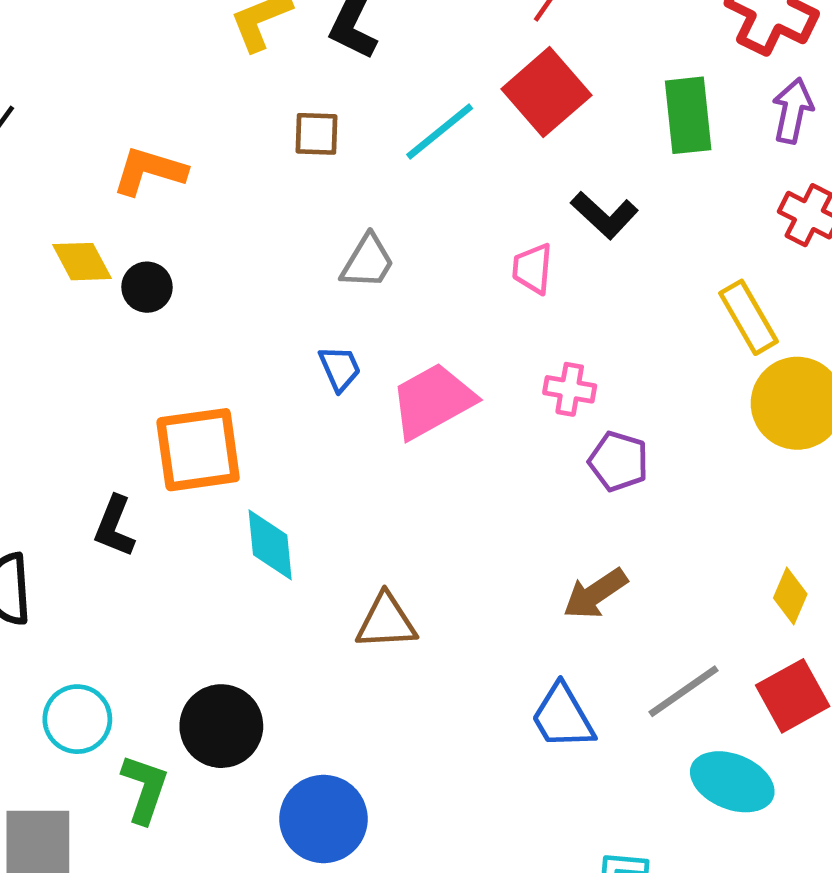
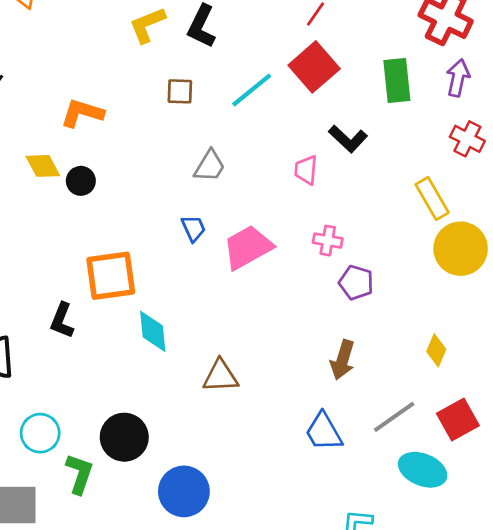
brown arrow: (595, 594) -> (343, 360), turned -39
yellow diamond: (790, 596) -> (436, 350), moved

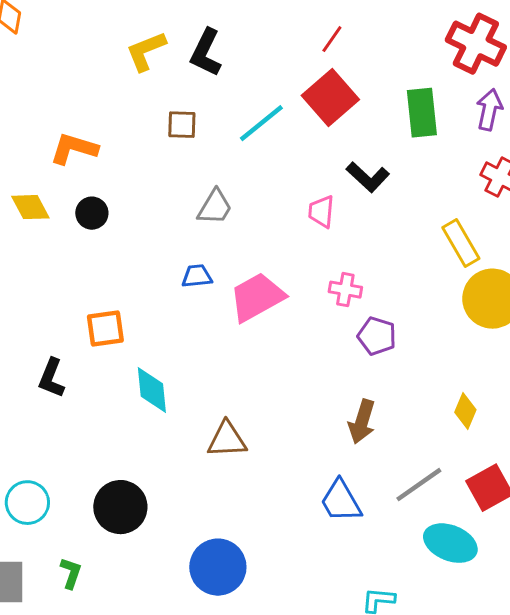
black circle: (81, 181) -> (92, 213), moved
blue trapezoid: (193, 228) -> (197, 276), turned -72
orange square: (111, 276) -> (105, 329), size x0.7
green L-shape: (79, 474) -> (71, 573), moved, size x0.7
blue circle: (184, 491) -> (218, 567), moved

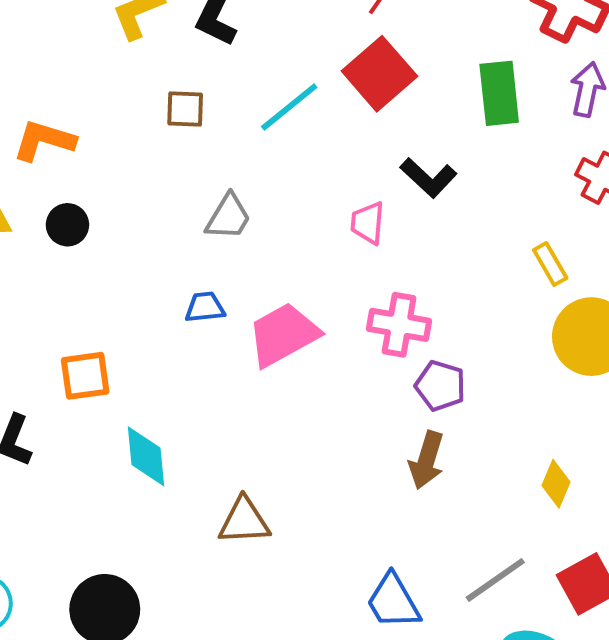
yellow rectangle: (461, 243) -> (550, 264), size x0.7
pink cross: (345, 290) -> (399, 325), size x1.4
brown arrow: (362, 422) -> (427, 460), moved

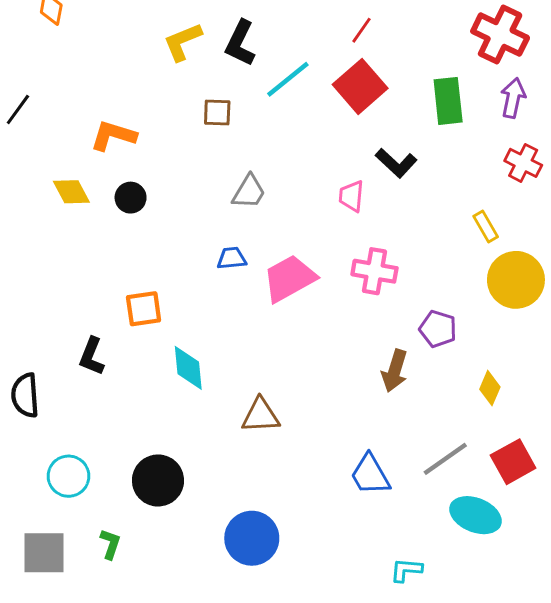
cyan line: (289, 107) -> (288, 79), moved
purple pentagon: (440, 386) -> (438, 329), moved

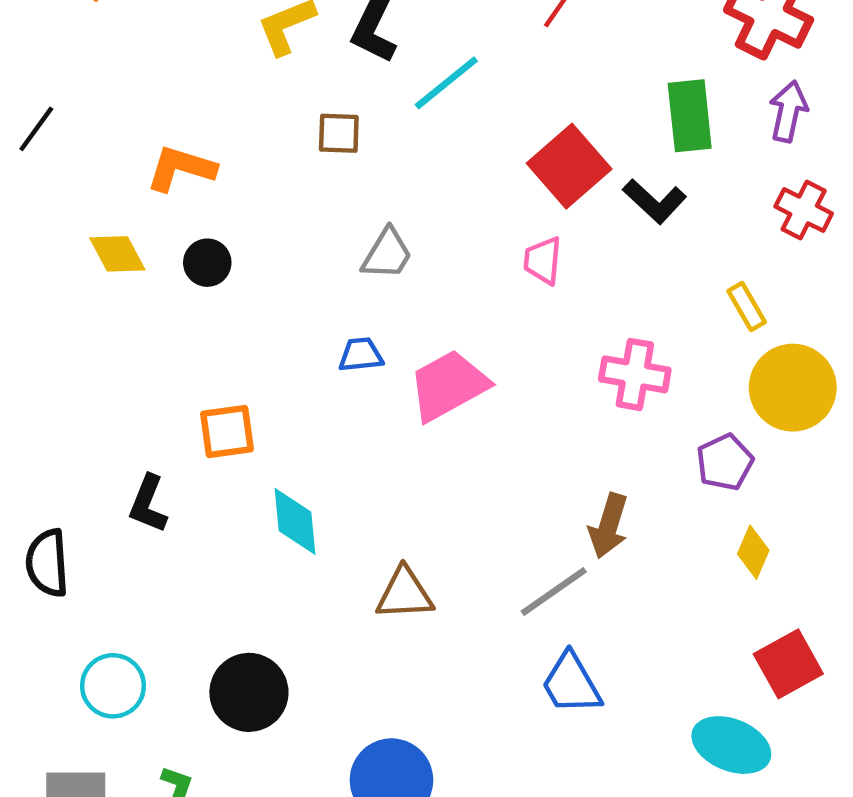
red square: (360, 86) -> (569, 166), moved
black L-shape: (396, 163) -> (655, 201), moved
pink cross: (374, 271) -> (635, 374), moved
purple pentagon: (438, 329) -> (725, 462), moved, turned 30
gray line: (445, 459) -> (554, 592), moved

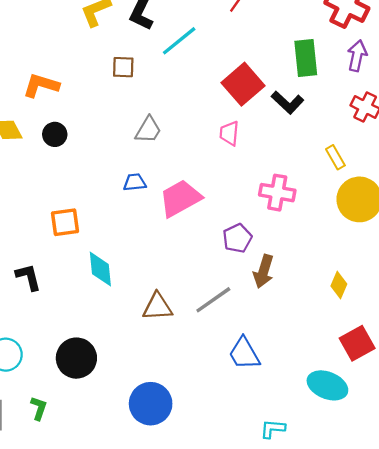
purple pentagon: (725, 462) -> (237, 238), moved
black L-shape: (148, 504) -> (29, 277), moved, turned 144
gray line: (554, 592) -> (213, 300), moved

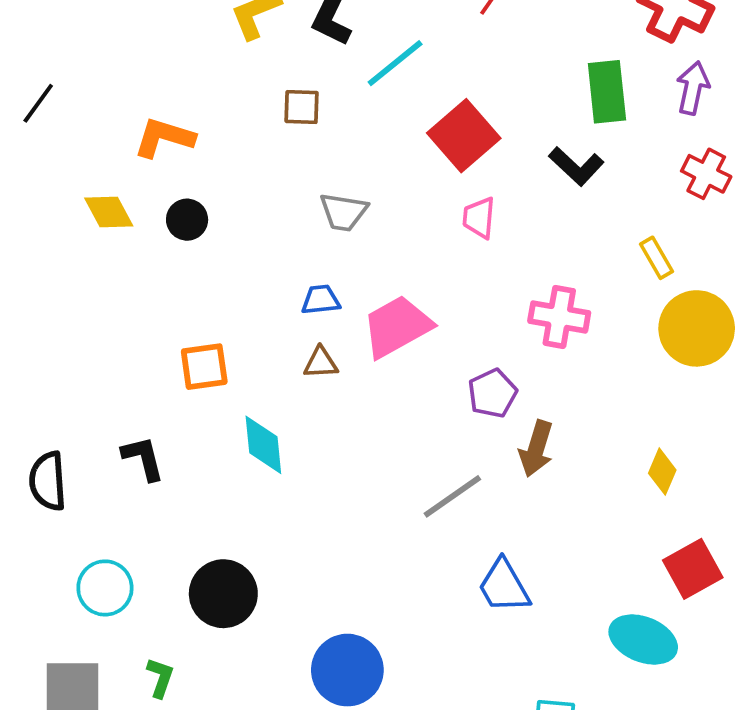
red square: (243, 84) -> (464, 136), moved
gray trapezoid: (148, 130) -> (344, 212), turned 68
brown triangle: (157, 307) -> (321, 363), moved, size x0.7

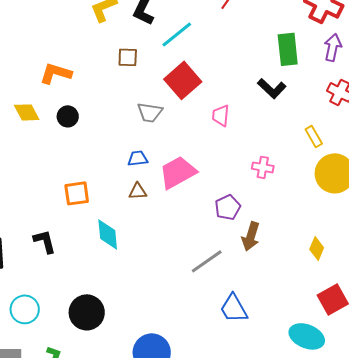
red square: (464, 136) -> (183, 80), moved
pink cross: (559, 317) -> (263, 167), size x0.7

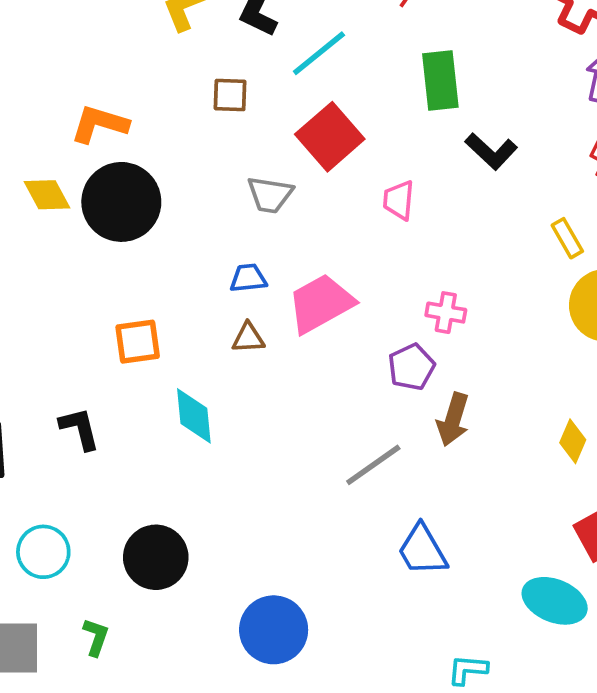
green rectangle: (288, 49) -> (440, 80), moved
black circle: (68, 116) -> (121, 202), size x2.0
pink cross: (263, 167) -> (446, 313), moved

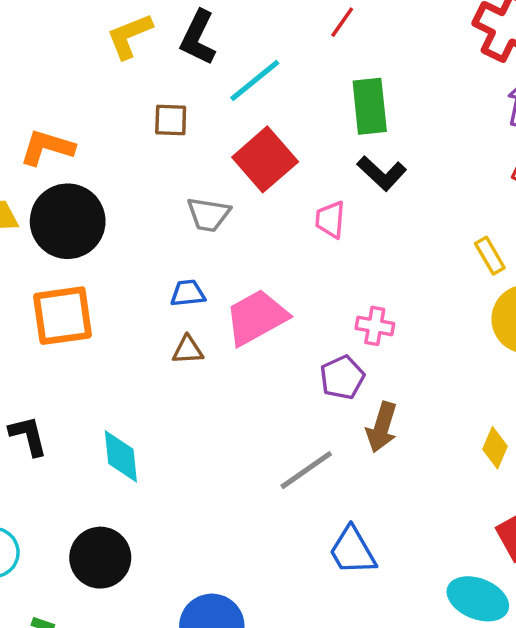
black L-shape: (491, 151) -> (382, 173), moved
orange square: (138, 342) -> (63, 316), moved, size x1.4
cyan diamond: (194, 416) -> (121, 456), moved

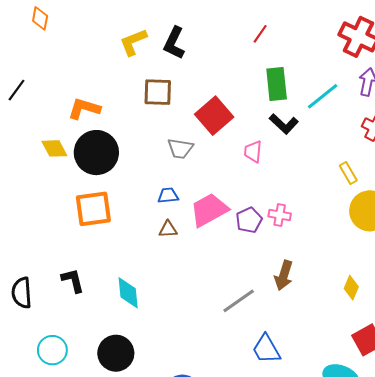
cyan line: (255, 81) -> (323, 96), moved
brown square: (171, 120) -> (158, 92), size x1.4
purple pentagon: (342, 377) -> (249, 220), moved

